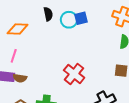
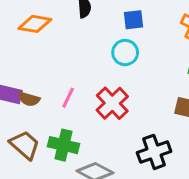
cyan circle: (69, 20) -> (125, 53), moved
pink line: (14, 56) -> (68, 98), moved

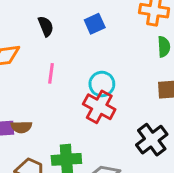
cyan circle: (125, 53) -> (102, 84), moved
pink line: (68, 98) -> (51, 73), moved

